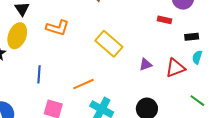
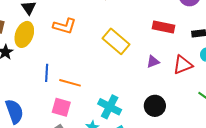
red rectangle: (164, 20) -> (164, 27), moved, size x1.5
orange line: (84, 84) -> (70, 83), moved, turned 40

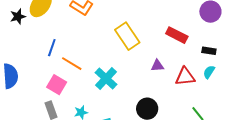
cyan cross: (110, 107) -> (106, 79), moved

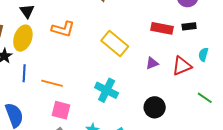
blue line: (52, 48) -> (24, 73), moved
black rectangle: (209, 51) -> (189, 26), moved
orange line: (72, 64) -> (52, 83), moved

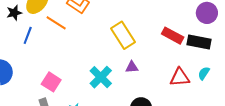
black rectangle: (189, 26) -> (199, 42), size x1.6
purple triangle: (152, 63) -> (132, 67), moved
orange line: (52, 83) -> (56, 23), moved

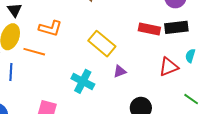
cyan cross: (101, 77) -> (83, 81), moved

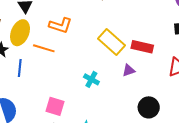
red rectangle: (149, 29) -> (142, 47), moved
cyan cross: (83, 81) -> (91, 79), size x0.7

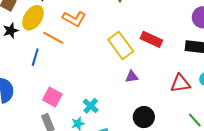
red rectangle: (142, 47) -> (151, 39), moved
blue line: (20, 68) -> (35, 57), moved
cyan cross: (91, 79) -> (91, 106), moved

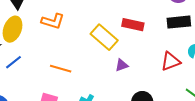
orange line: (53, 38) -> (61, 69), moved
blue line: (35, 57) -> (13, 62), moved, turned 48

